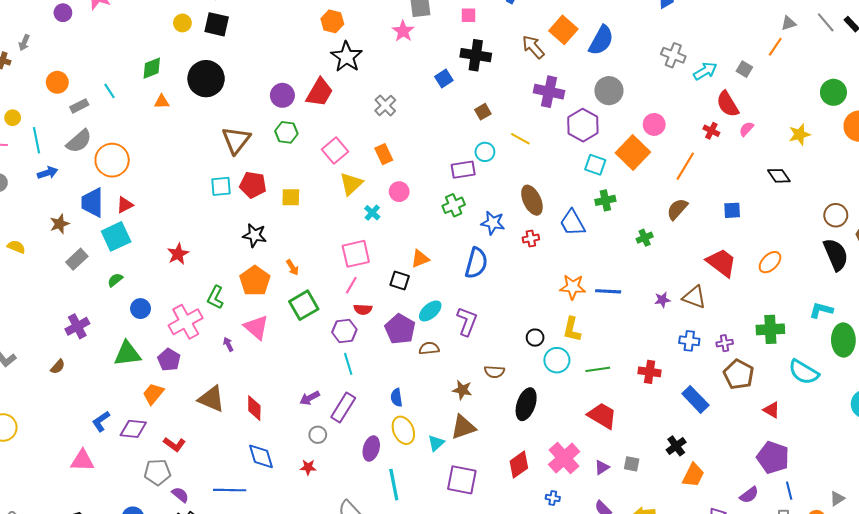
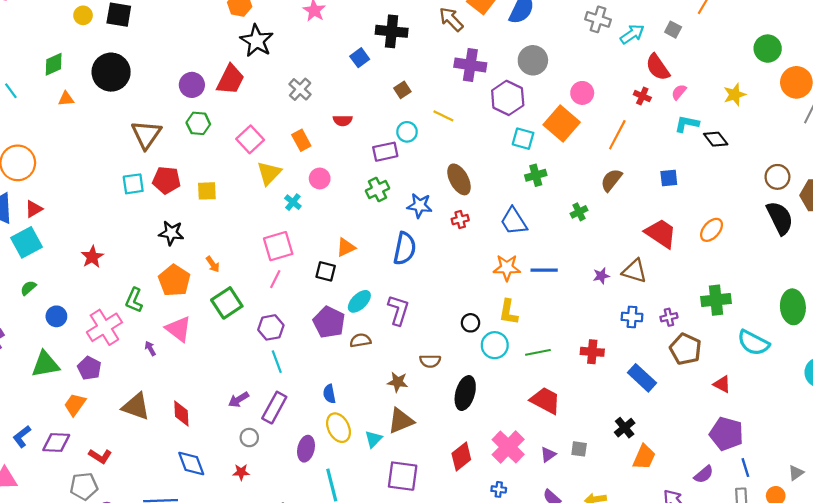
blue trapezoid: (572, 223) -> (514, 221), moved
red semicircle: (363, 309) -> (343, 120), moved
cyan L-shape: (821, 310) -> (687, 124), moved

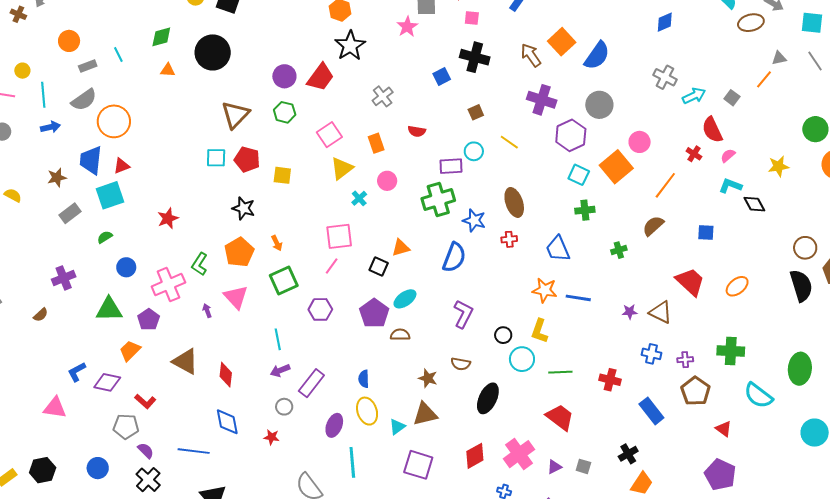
green cross: (377, 190) -> (438, 199), size x1.5
purple L-shape: (398, 310) -> (463, 314), moved
cyan line: (277, 362) -> (278, 339), moved

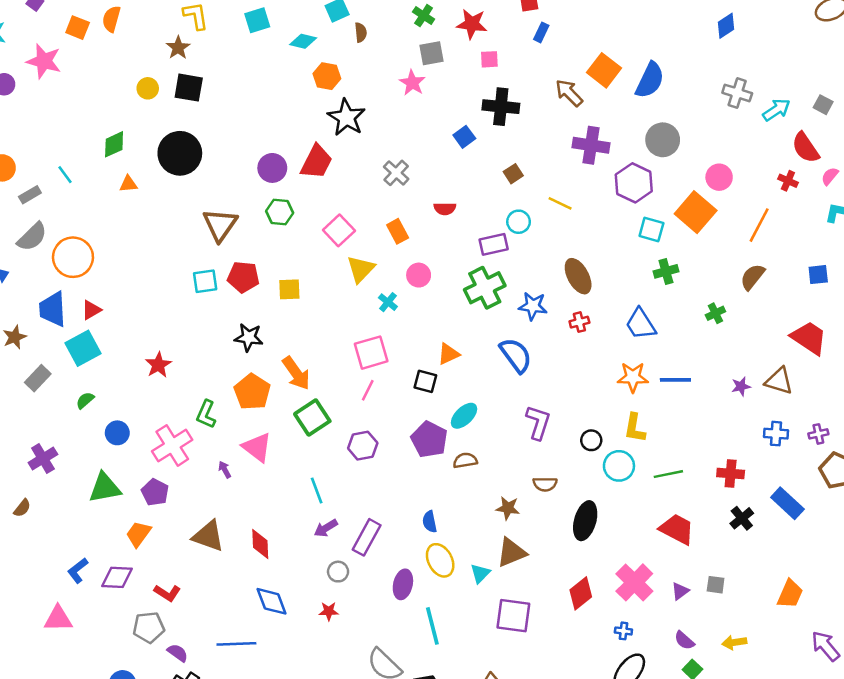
orange arrow: (277, 243) -> (296, 373), size x1.8
blue semicircle: (454, 257) -> (516, 355), turned -48
black cross: (628, 454) -> (742, 518), moved

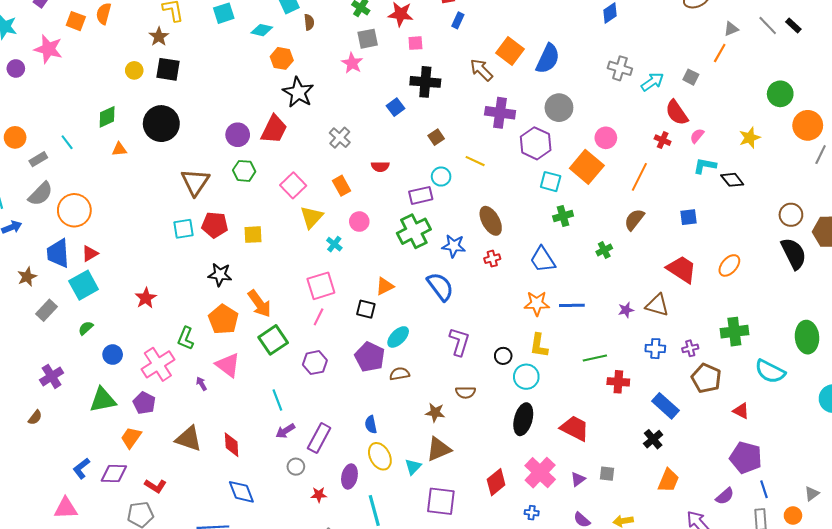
green line: (668, 474) -> (595, 358), moved
black cross: (742, 518) -> (653, 439), moved
black ellipse: (585, 521) -> (523, 419), moved
red star: (329, 611) -> (319, 495), moved

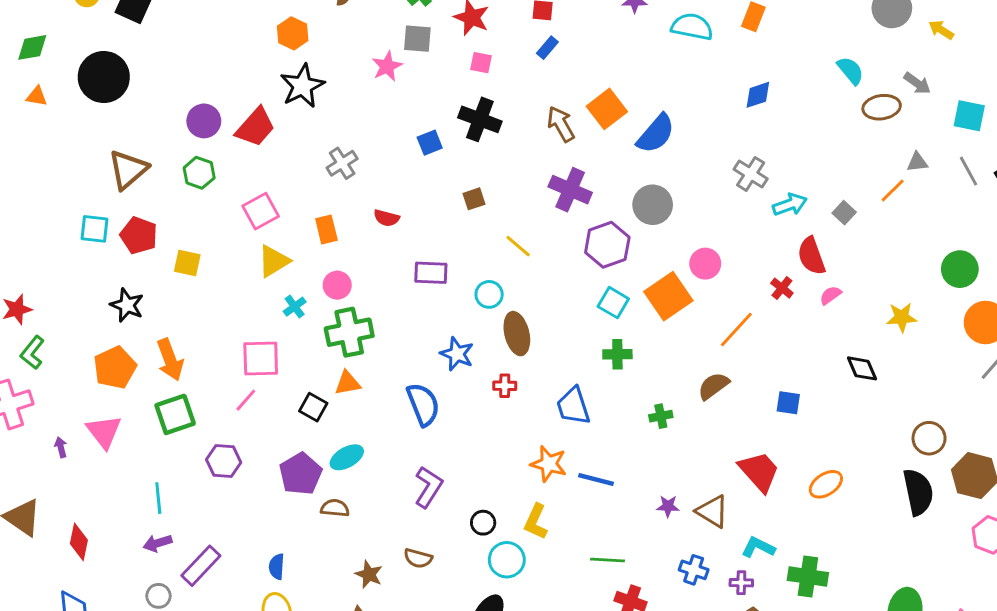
cyan L-shape: (705, 166) -> (758, 547), moved
cyan circle: (441, 177) -> (489, 294), moved
green cross: (414, 231) -> (349, 332), moved
green L-shape: (186, 338) -> (32, 353), moved

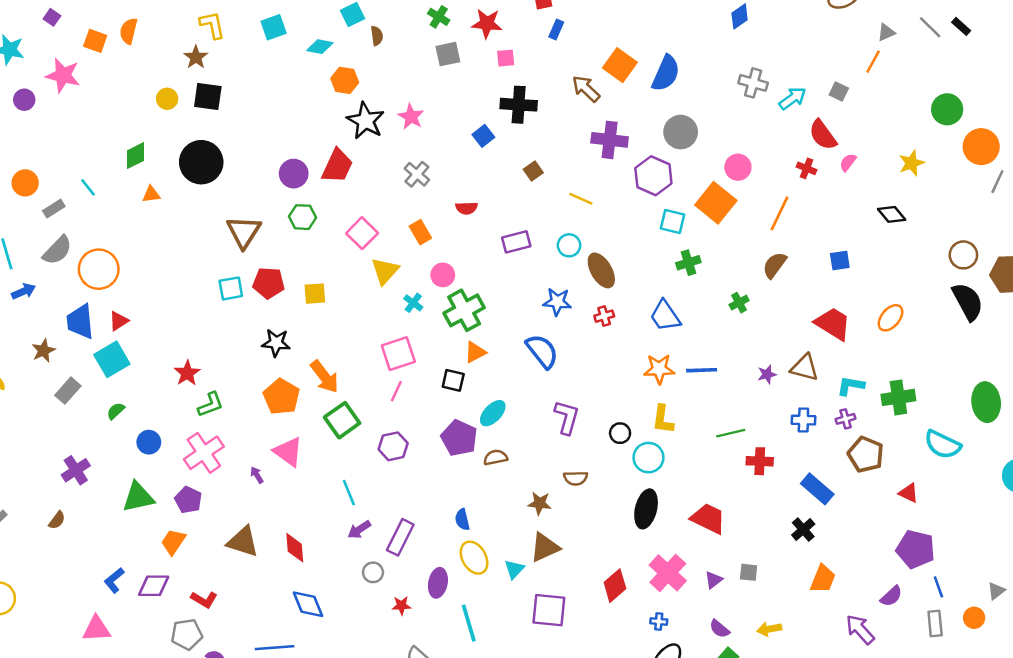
pink star: (387, 66) -> (411, 117), moved
green L-shape: (32, 353) -> (210, 405), turned -132

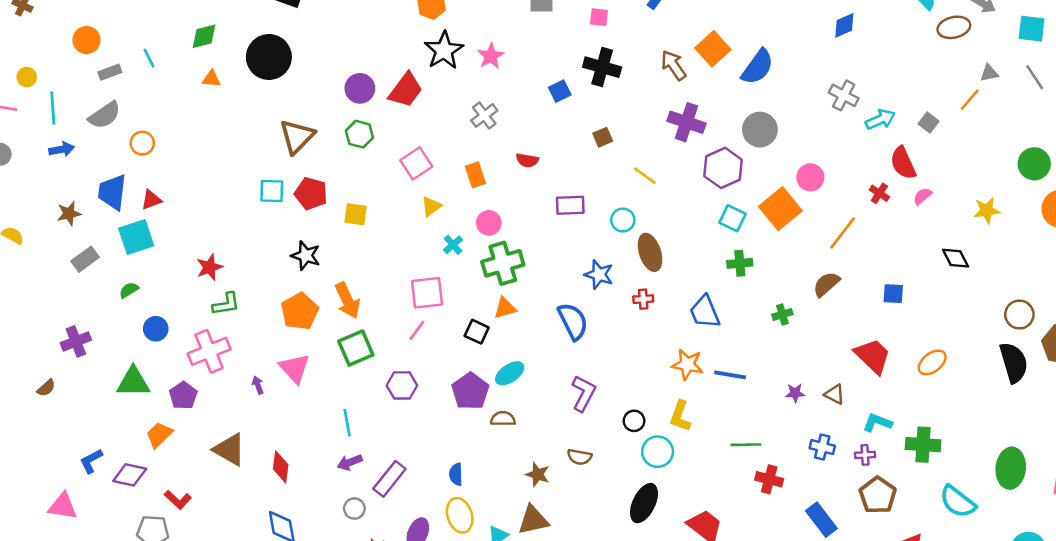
orange circle: (99, 269) -> (142, 143), size x0.6
yellow triangle: (385, 271) -> (431, 206), size x0.7
brown triangle: (805, 368) -> (835, 394), size x0.7

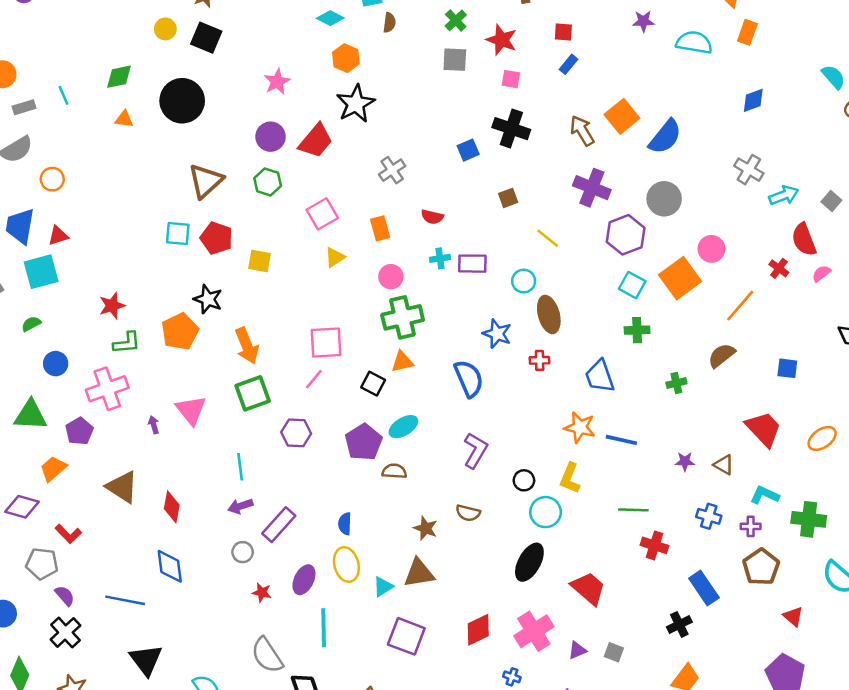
pink star: (491, 56) -> (277, 82), moved
cyan cross: (453, 245) -> (440, 258), moved, turned 30
orange pentagon: (300, 311) -> (180, 331), moved

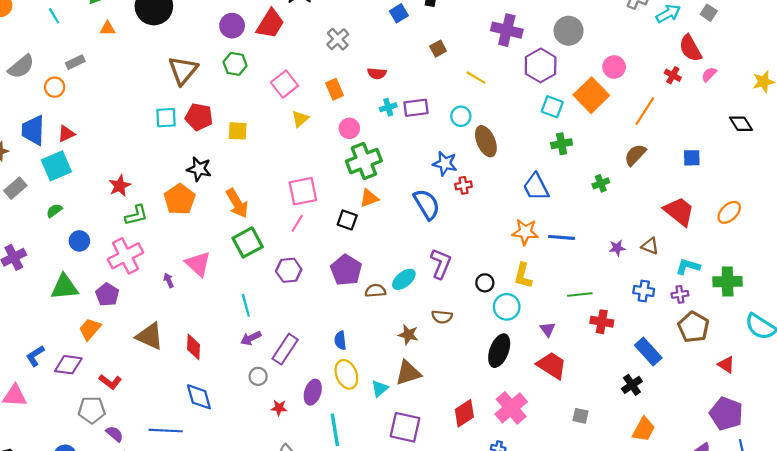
gray rectangle: (24, 107) -> (75, 62), moved
red cross: (540, 360) -> (463, 185), moved
cyan ellipse: (403, 427) -> (404, 279), moved
purple triangle: (577, 650) -> (548, 329), moved, turned -35

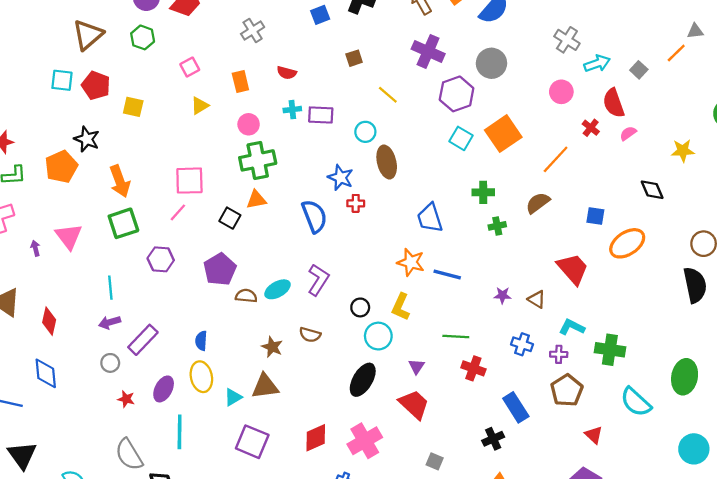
pink circle: (614, 67) -> (561, 92), moved
pink square: (284, 84) -> (190, 67), size x0.7
green cross: (562, 144) -> (483, 192), moved
orange ellipse: (729, 212) -> (627, 243), moved, size x1.4

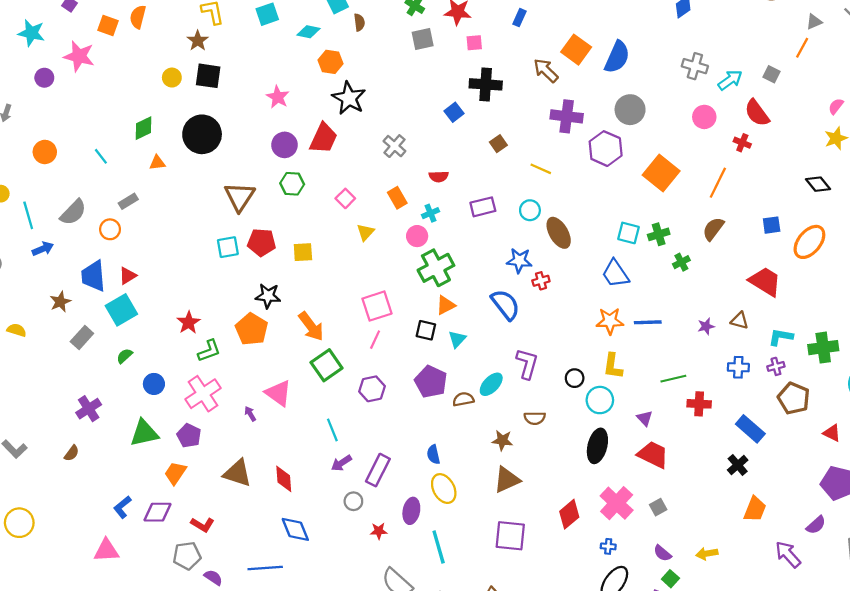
cyan cross: (292, 110) -> (431, 213), moved
pink semicircle: (628, 133) -> (836, 106), moved
cyan square: (461, 138) -> (629, 233), moved
cyan triangle: (233, 397) -> (457, 339), moved
gray square: (435, 461) -> (658, 507), moved, turned -35

